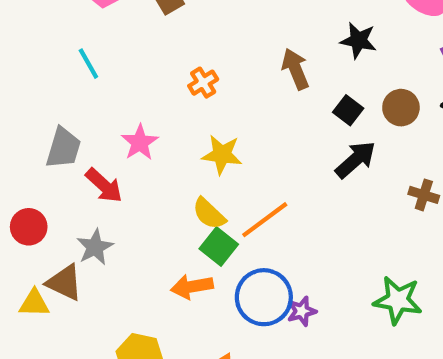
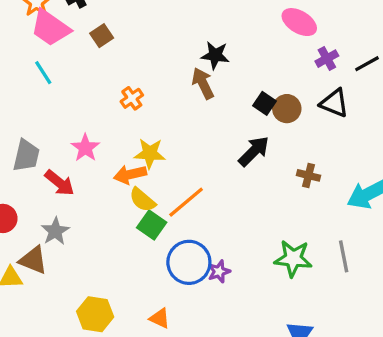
black star: (358, 40) -> (215, 55), moved
cyan line: (88, 64) -> (43, 73), moved
black square: (348, 110) -> (265, 103), moved
orange arrow: (192, 287) -> (130, 174), moved

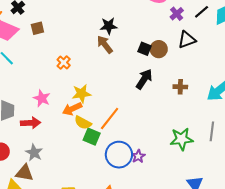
brown square: (102, 36) -> (37, 28), turned 32
black triangle: (334, 103) -> (187, 40), turned -30
red arrow: (60, 183) -> (31, 123), turned -30
gray line: (344, 256) -> (212, 131), turned 30

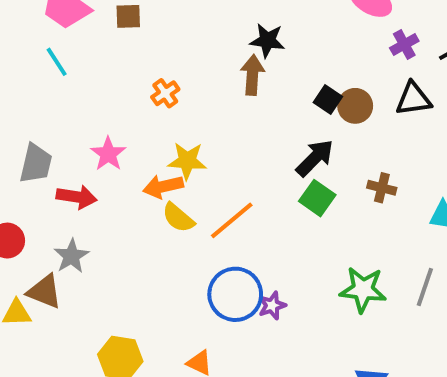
brown arrow: (105, 44) -> (252, 75), turned 30
green square: (92, 137) -> (317, 198), moved

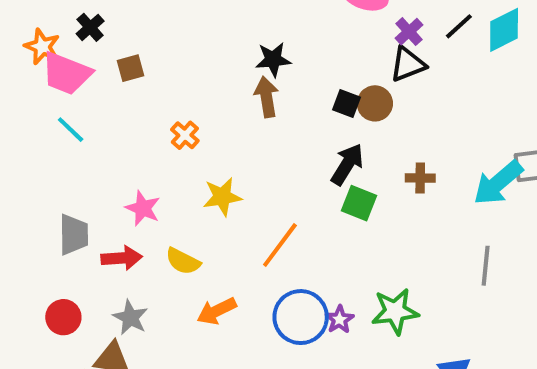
black triangle: (413, 99) -> (408, 64), moved
orange arrow: (163, 187) -> (217, 311), moved
yellow semicircle: (178, 218) -> (183, 261), moved
green star: (363, 290) -> (395, 311), moved

